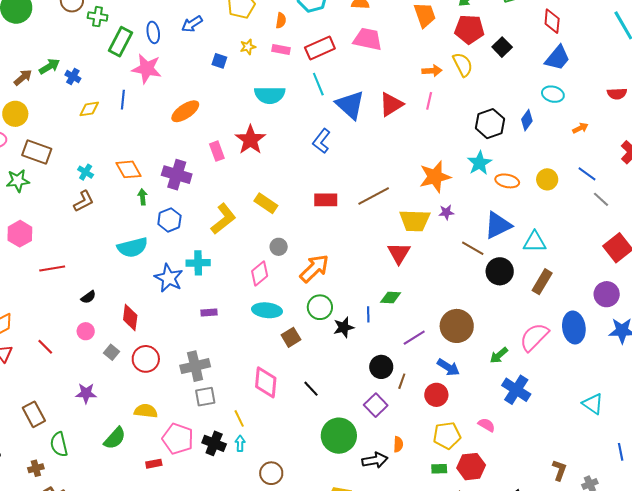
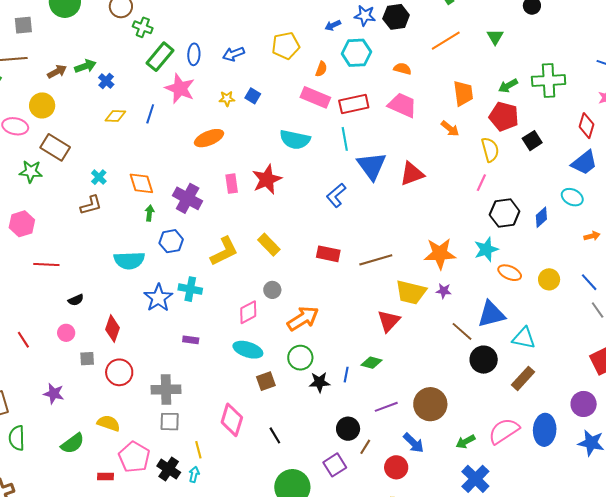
yellow star: (248, 47) -> (227, 99), moved
pink rectangle: (281, 50) -> (315, 97), size x1.6
orange arrow: (432, 71) -> (450, 129), moved, turned 30
pink line: (429, 101) -> (481, 183), moved
gray square: (111, 352) -> (87, 359), turned 35

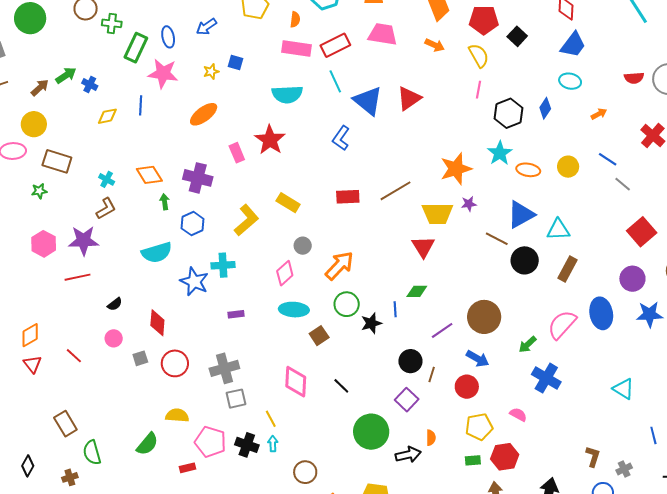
green star: (31, 172) -> (39, 191), size x0.7
purple star: (54, 394) -> (84, 241), moved, size x1.4

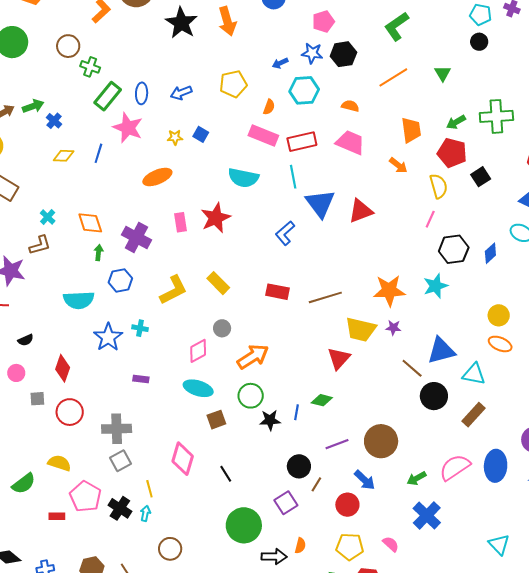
orange ellipse: (528, 170) -> (500, 344), moved
cyan cross: (223, 265) -> (140, 328), size x0.7
gray square: (236, 399) -> (121, 461), turned -30

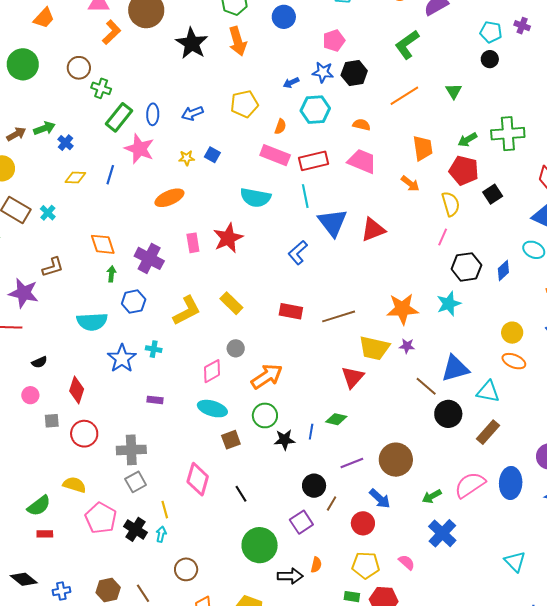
cyan cross: (48, 217) -> (48, 213), moved
red rectangle: (57, 516) -> (45, 534), moved

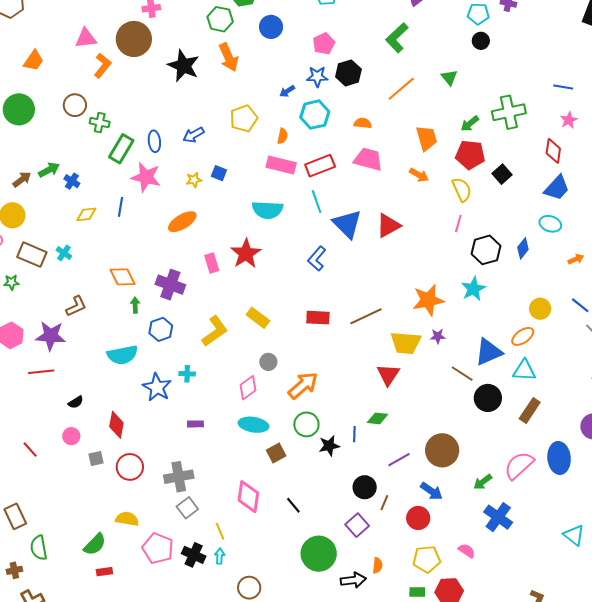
orange ellipse: (514, 361) -> (523, 336), moved, turned -50

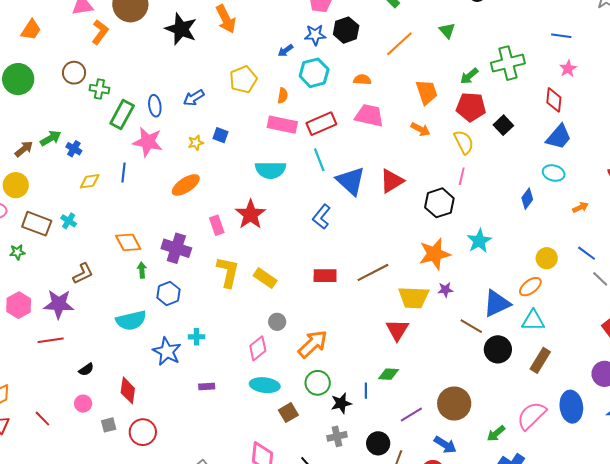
black hexagon: (486, 250) -> (439, 203), moved
yellow L-shape: (215, 331) -> (228, 272), moved, turned -40
gray cross: (179, 477) -> (337, 436), moved, size x0.7

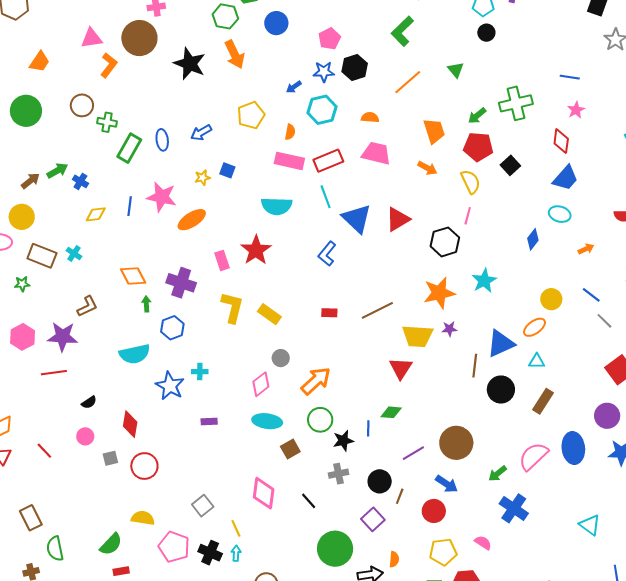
pink star: (148, 142) -> (162, 197), moved
red rectangle: (325, 276) -> (329, 313), size x0.7
cyan triangle: (533, 321) -> (537, 361), size x0.7
brown line: (471, 326) -> (475, 366), turned 65

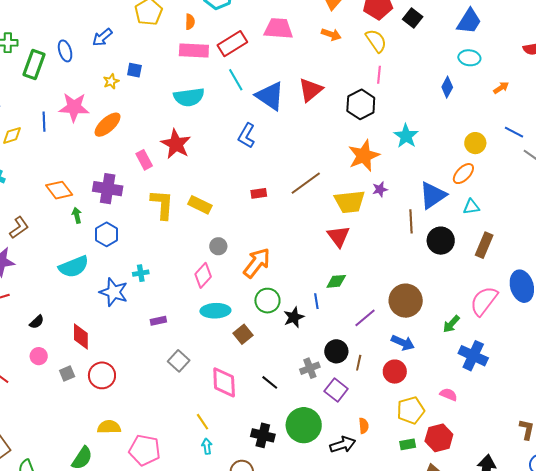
gray cross: (339, 474) -> (310, 368), moved
gray square: (203, 506) -> (179, 361), moved
black cross: (210, 553) -> (263, 435), moved

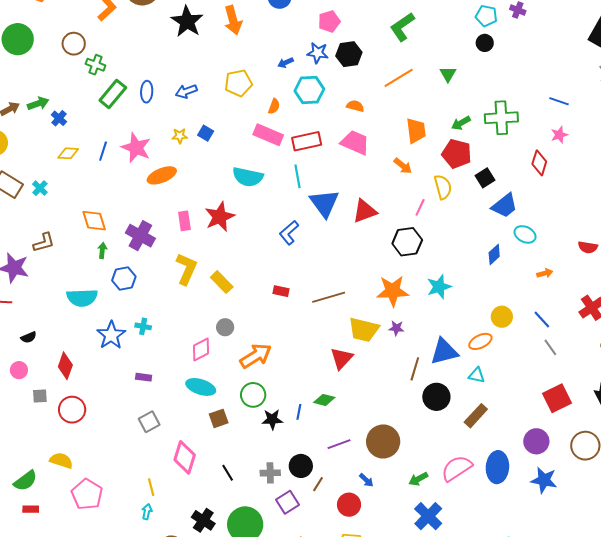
blue trapezoid: (469, 21) -> (505, 206), moved
pink line: (379, 75) -> (420, 207), moved
blue arrow: (403, 343) -> (366, 480), size x0.7

